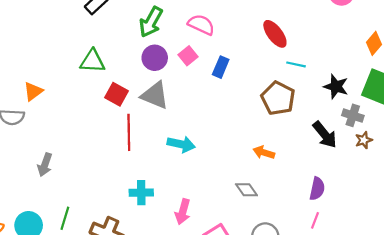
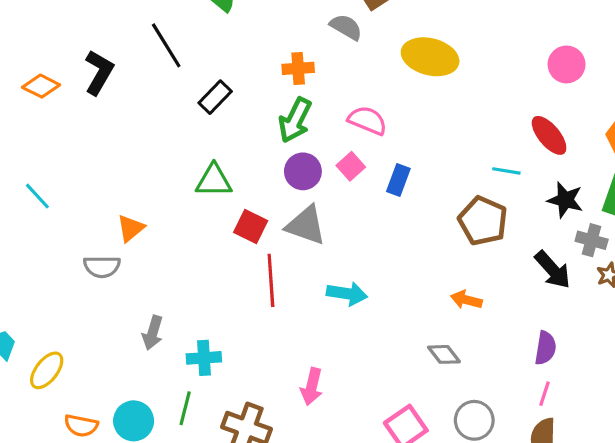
red ellipse: (275, 34) -> (549, 135), moved
cyan cross: (141, 193) -> (204, 358), moved
pink arrow: (183, 212) -> (312, 387), moved

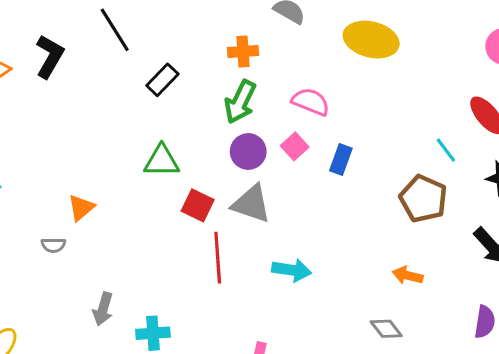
cyan line: (506, 171) -> (446, 150), turned 44
gray semicircle: (102, 267) -> (53, 245), size x0.7

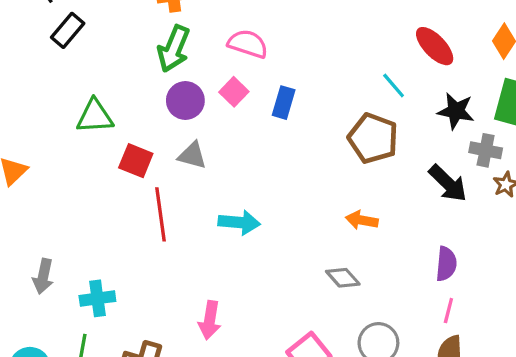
black rectangle: (162, 80) -> (68, 30), moved
gray triangle: (251, 204) -> (192, 155), size x0.7

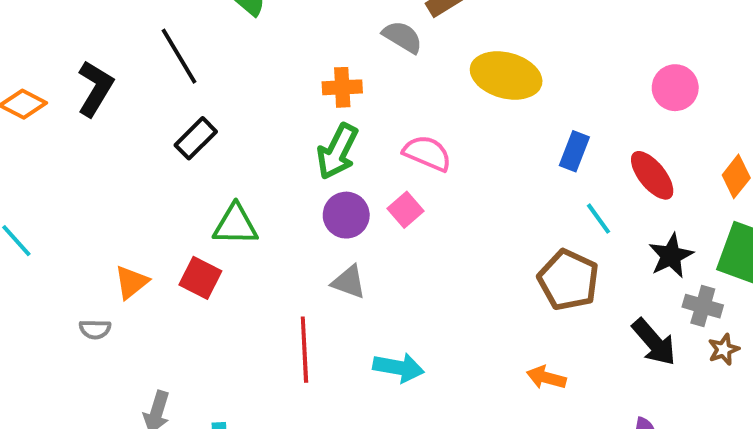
black rectangle: (68, 30) -> (196, 138), moved
blue rectangle: (284, 103) -> (574, 151), moved
black star: (456, 111) -> (671, 256), turned 30
red square: (136, 161) -> (200, 278), moved

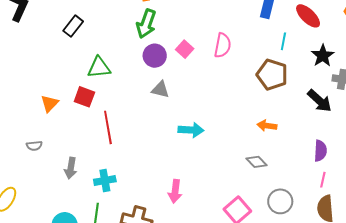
pink semicircle: (427, 153) -> (223, 45), moved, turned 85
cyan line: (599, 219) -> (283, 41), turned 54
gray semicircle: (95, 329) -> (34, 146), moved
red line: (304, 350) -> (108, 127), moved

